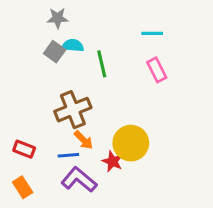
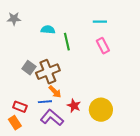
gray star: (58, 18) -> (14, 19), moved
gray square: (55, 52) -> (29, 68), moved
yellow circle: (131, 143) -> (101, 110), moved
red rectangle: (24, 149) -> (20, 107), moved

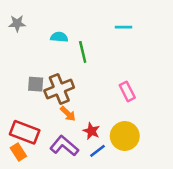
pink rectangle: (103, 46) -> (127, 91), moved
gray square: (29, 68) -> (36, 84), turned -32
blue line: (45, 102) -> (98, 151), moved, turned -32
red rectangle: (20, 107) -> (25, 132), size x1.6

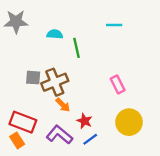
gray star: (17, 23) -> (16, 22), size x1.5
yellow circle: (125, 136) -> (129, 122), moved

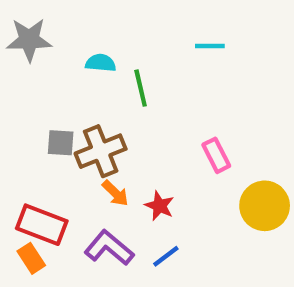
red star: (84, 121) -> (159, 206), moved
yellow circle: (129, 122) -> (265, 206), moved

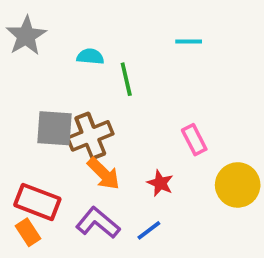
gray star: (29, 40) -> (26, 36), turned -30
gray square: (61, 143) -> (54, 128), size x1.5
orange arrow: (115, 193) -> (104, 174), size x1.4
red star: (159, 206) -> (160, 183), moved

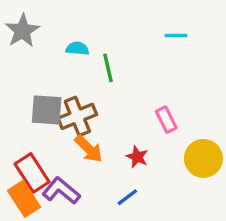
cyan line: (189, 41) -> (176, 36), moved
red rectangle: (37, 202) -> (32, 173), turned 36
purple L-shape: (98, 223) -> (61, 191), moved
orange rectangle: (28, 232) -> (24, 199), size x1.5

